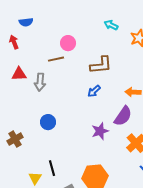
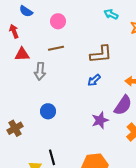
blue semicircle: (26, 22) -> (26, 11), turned 40
pink circle: (68, 43) -> (58, 21), moved
red triangle: (19, 74) -> (22, 54), moved

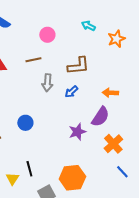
pink circle: (58, 21) -> (47, 35), moved
gray arrow: (40, 71) -> (47, 83), moved

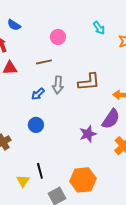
cyan arrow: (88, 26) -> (99, 28), turned -152
brown L-shape: (78, 66) -> (89, 82), moved
blue arrow: (71, 92) -> (38, 94), moved

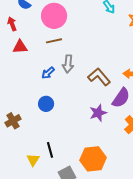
pink circle: (58, 37) -> (54, 16), moved, size x1.6
brown L-shape: (89, 82) -> (99, 77), moved, turned -125

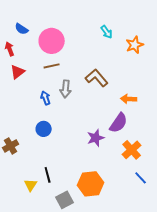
red triangle: (20, 47) -> (18, 72), turned -35
blue arrow: (48, 73) -> (46, 98), turned 112
brown L-shape: (99, 77) -> (97, 78), moved

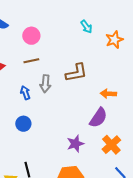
pink circle: (52, 41) -> (31, 36), size x0.7
brown L-shape: (97, 78) -> (76, 73), turned 120
purple star: (96, 138) -> (75, 144), moved

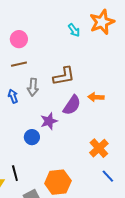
orange star: (114, 40) -> (102, 22), moved, size x1.4
purple semicircle: (98, 118) -> (72, 105), moved
blue circle: (23, 124) -> (32, 137), moved
purple star: (75, 144) -> (49, 121), moved

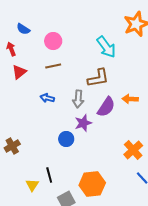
cyan arrow: (74, 30) -> (106, 47), moved, size x1.6
gray arrow: (33, 87) -> (78, 99), moved
blue arrow: (13, 96) -> (47, 98), turned -56

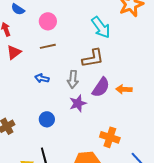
orange arrow: (130, 99) -> (124, 89), moved
blue circle: (66, 139) -> (47, 119), moved
orange cross: (133, 150) -> (110, 137), moved, turned -30

